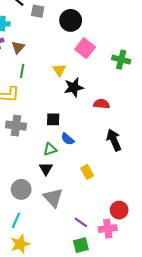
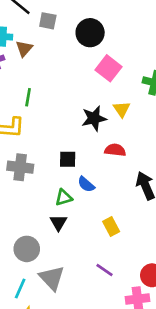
brown triangle: (18, 47) -> (24, 49), moved
yellow triangle: (59, 70) -> (122, 109), moved
red semicircle: (102, 104) -> (115, 150), moved
gray triangle: (53, 198) -> (52, 278), moved
purple line: (81, 222) -> (105, 270), moved

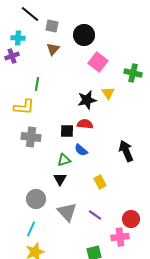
brown triangle: (24, 49) -> (53, 49), moved
red semicircle: (115, 150) -> (85, 124), moved
gray triangle: (52, 278) -> (67, 212), moved

